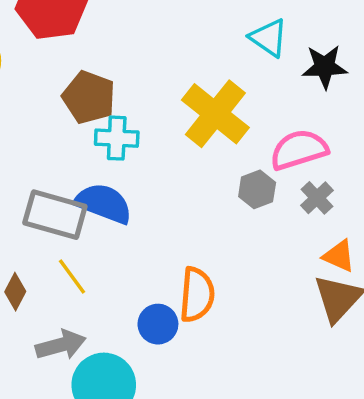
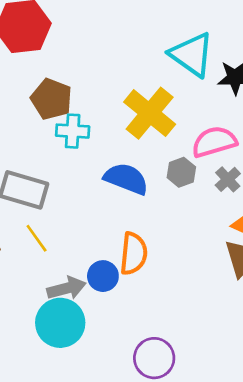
cyan triangle: (269, 38) -> (192, 54), size x1.5
blue semicircle: (103, 203) -> (126, 179), moved
gray arrow: (61, 345) -> (67, 288), moved

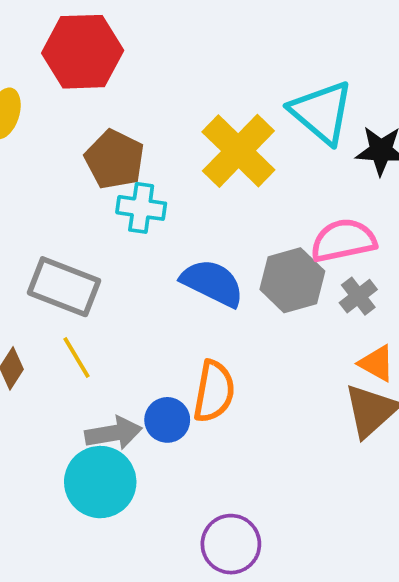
yellow cross: (150, 113) -> (238, 151), moved
gray hexagon: (181, 172) -> (292, 280), size x1.5

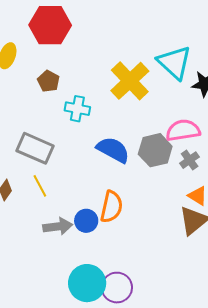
brown pentagon: (115, 159) -> (49, 81), moved, size x0.7
cyan circle: (100, 482) -> (87, 283), moved

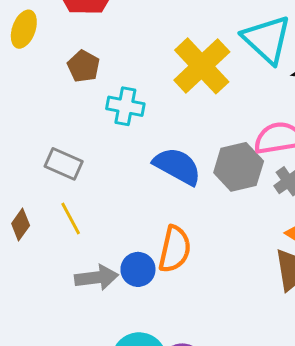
gray rectangle: (35, 148) -> (64, 164), size x0.7

